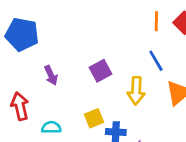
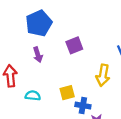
blue pentagon: (22, 34) -> (39, 23), moved, turned 30
purple square: (100, 71) -> (74, 45), moved

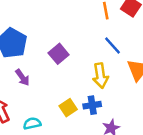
blue cross: (83, 106) -> (92, 105), moved

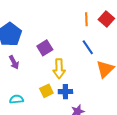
yellow arrow: (100, 76) -> (59, 69), moved

